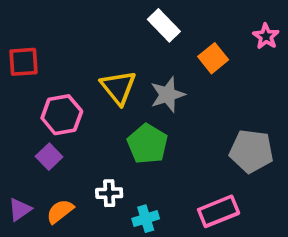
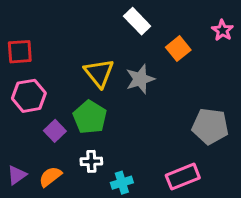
pink hexagon: (62, 115) -> (29, 96), moved
green pentagon: (147, 144) -> (90, 117), moved
purple square: (49, 157) -> (55, 131), moved

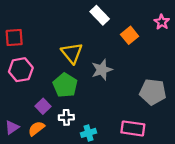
gray star: (140, 79) -> (102, 70), moved
purple square: (55, 131) -> (43, 106), moved
pink rectangle: (183, 177) -> (133, 128), turned 30

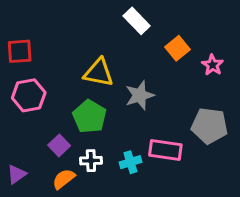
pink star: (162, 22) -> (212, 65), moved
yellow triangle: (72, 53) -> (99, 73), turned -40
orange semicircle: (36, 128) -> (64, 179), moved
pink rectangle: (133, 128) -> (165, 150), moved
cyan cross: (88, 133) -> (130, 162), moved

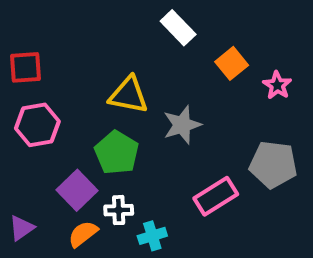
purple square: (59, 145) -> (77, 190), size x1.4
pink rectangle: (165, 150) -> (216, 196), turned -40
cyan cross: (130, 162) -> (152, 236), moved

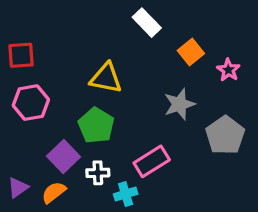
gray star: (182, 125) -> (179, 104), moved
gray pentagon: (273, 165) -> (225, 135), turned 30
pink rectangle: (216, 196) -> (152, 161), moved
orange semicircle: (83, 234) -> (54, 192), moved

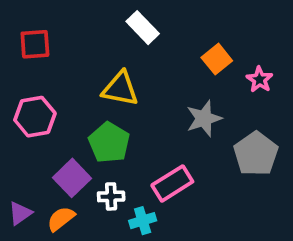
white rectangle: (147, 23) -> (143, 28), moved
red square: (21, 55) -> (35, 44), moved

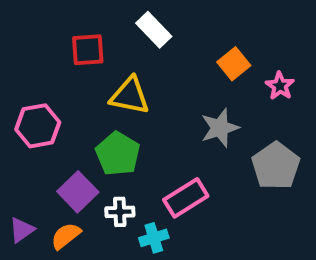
red square: (35, 44) -> (88, 50), moved

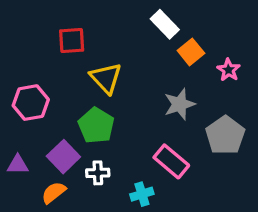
white rectangle: (154, 30) -> (165, 24), moved
yellow triangle: (130, 96) -> (106, 78), turned 36
pink rectangle: (186, 198) -> (171, 161), moved, turned 72
purple triangle: (22, 230) -> (18, 165), moved, turned 35
cyan cross: (154, 238) -> (142, 194), moved

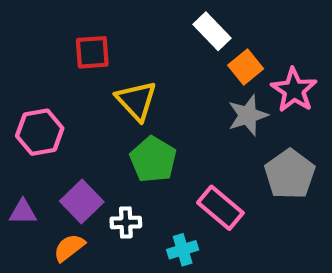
pink star: (229, 70) -> (294, 90), size x1.5
gray star: (179, 104) -> (248, 115), moved
green pentagon: (96, 125) -> (153, 159), moved

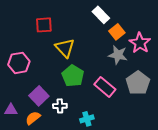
gray star: (248, 115) -> (118, 55), turned 30
pink rectangle: (220, 208) -> (105, 87), moved
purple triangle: (23, 212) -> (11, 110), moved

